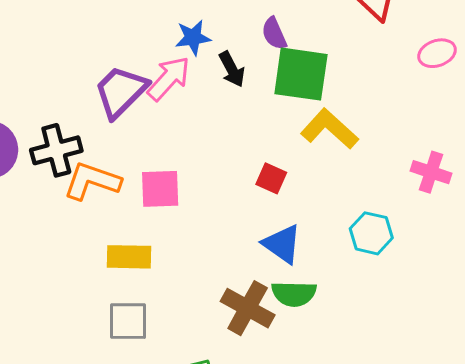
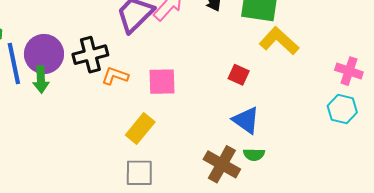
orange L-shape: (92, 181) -> (115, 76), size x0.7
cyan hexagon: (371, 233) -> (342, 109), moved
yellow rectangle: (129, 257) -> (140, 128), turned -52
green semicircle: (294, 294) -> (254, 155), size x0.7

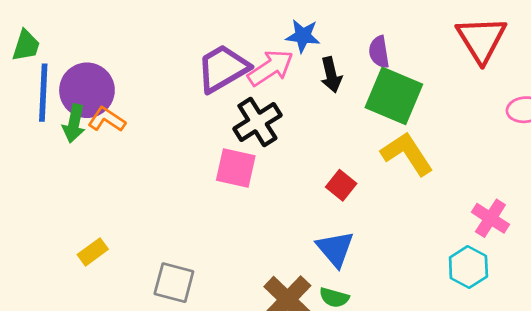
black cross: (90, 55) -> (257, 122), moved, turned -32
orange L-shape: (115, 76) -> (107, 120), moved
yellow rectangle: (140, 128) -> (93, 252), moved, size x0.7

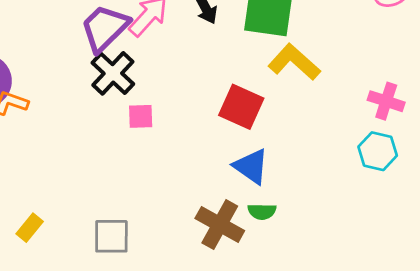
black cross: (257, 122) -> (113, 73), moved
pink square: (236, 168) -> (141, 116), size x0.7
red square: (341, 185) -> (241, 107), size x1.6

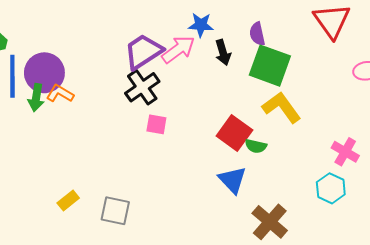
green semicircle: (262, 211) -> (256, 146), moved
brown cross: (220, 225) -> (270, 222), moved
yellow rectangle: (30, 228) -> (68, 201), moved

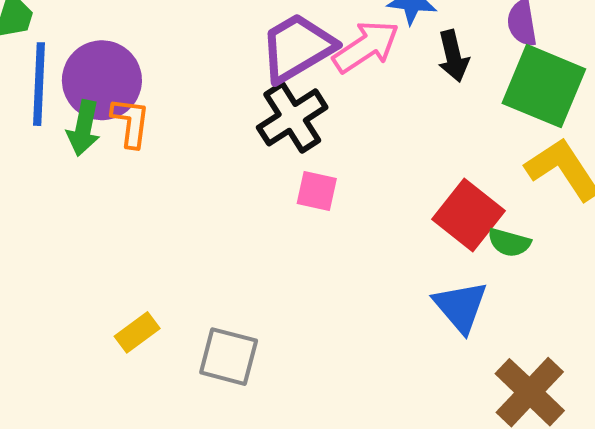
orange L-shape: (60, 94) -> (131, 122), turned 64

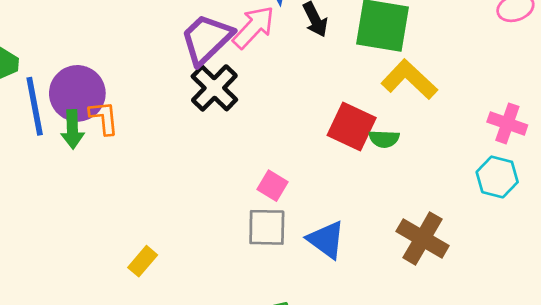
pink square: (317, 191) -> (273, 186), moved, turned 32
blue triangle: (461, 307) -> (326, 240), moved
gray square: (229, 357) -> (267, 227), moved

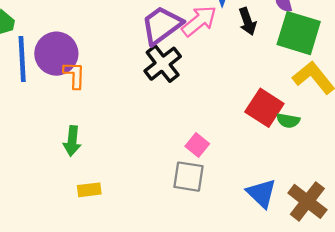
green arrow: (72, 129) -> (72, 141), moved
blue triangle: (326, 240) -> (262, 193), moved
yellow rectangle: (143, 261) -> (89, 190), turned 35

